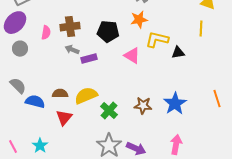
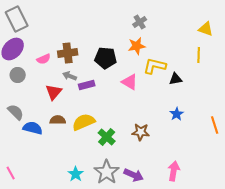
pink semicircle: (46, 33) -> (44, 59), turned 56
blue star: (175, 104) -> (177, 114), moved, size x0.6
red triangle: (64, 118) -> (54, 92), moved
cyan star: (40, 146) -> (76, 174), moved

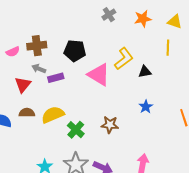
orange star: (137, 46) -> (143, 19), moved
yellow L-shape: (155, 66) -> (124, 59), turned 130
pink triangle: (130, 82) -> (99, 75), size x1.4

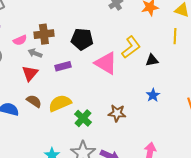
gray arrow: (39, 69) -> (35, 53), moved
brown semicircle: (27, 113) -> (34, 101), turned 35

